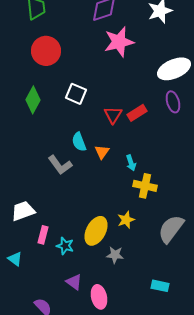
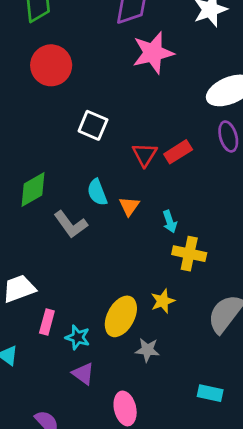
green diamond: (33, 100) -> (33, 189), moved, turned 32
purple triangle: (74, 282) -> (83, 374), moved

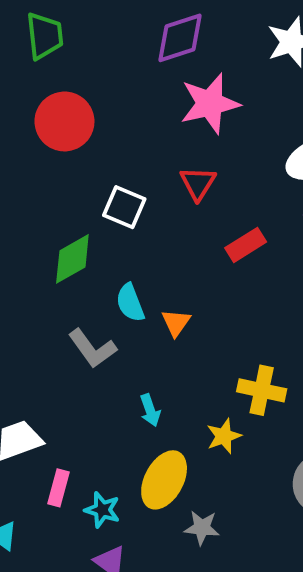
red triangle: (145, 155) -> (198, 183), moved
green diamond: (33, 189) -> (72, 259), moved
cyan arrow: (170, 222) -> (150, 410), moved
yellow star: (163, 301) -> (224, 436), moved

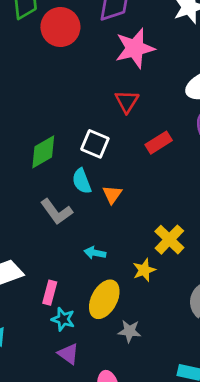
red circle: (64, 121) -> (60, 27), moved
white square: (124, 207) -> (95, 144), moved
yellow cross: (262, 390) -> (169, 240), turned 32
cyan arrow: (150, 410) -> (95, 253), turned 120
pink rectangle: (59, 488) -> (50, 293), moved

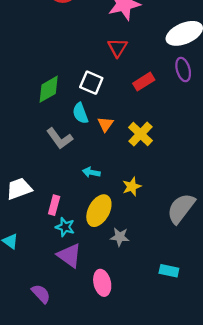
yellow cross: (169, 240) -> (140, 134), moved
purple triangle: (68, 354) -> (69, 255), size x1.4

